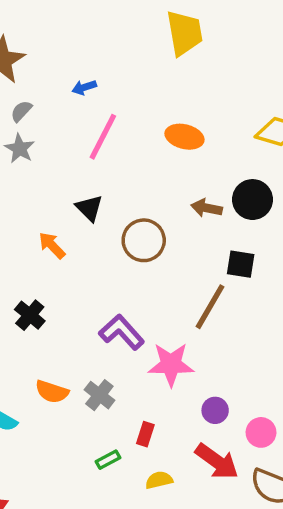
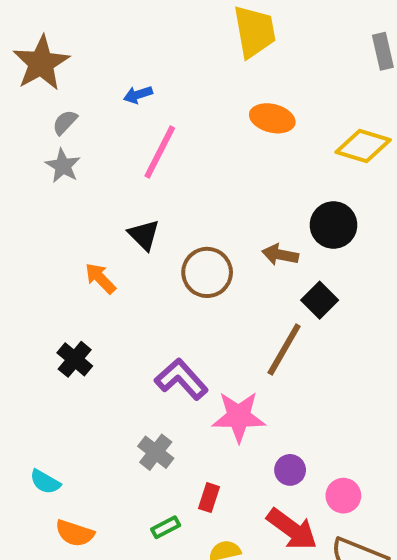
orange ellipse: (184, 137) -> (272, 118), moved
brown arrow: (207, 208) -> (280, 255), moved
black square: (241, 264) -> (320, 300), turned 36
orange semicircle: (52, 392) -> (75, 533), moved

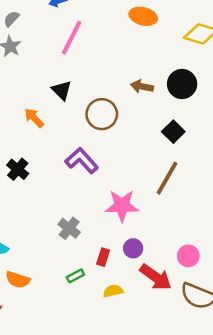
brown arrow: (280, 255) -> (142, 87), moved
brown line: (284, 349) -> (167, 178), moved
purple L-shape: (181, 379) -> (82, 161), moved
purple circle: (290, 470) -> (133, 248), moved

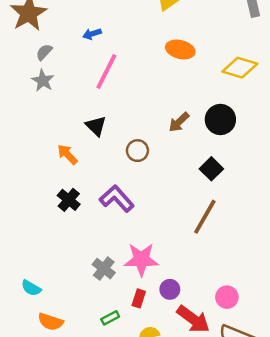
brown arrow: (142, 87) -> (179, 122), turned -55
brown circle: (102, 114) -> (137, 151), size x0.7
black cross: (18, 169) -> (69, 200), moved
pink star: (122, 206) -> (141, 260), moved

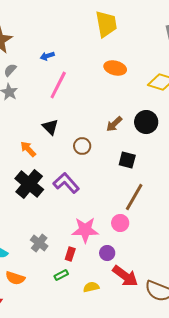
black square: (211, 169) -> (127, 160), moved, turned -30
black cross: (69, 200) -> (29, 184), size x1.6
gray cross: (104, 269) -> (39, 243), moved
pink circle: (227, 297) -> (120, 223), moved
red rectangle: (139, 298) -> (70, 254), moved

